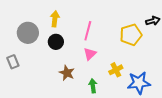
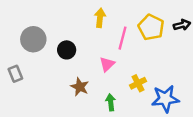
yellow arrow: (55, 19) -> (100, 18), moved
pink line: (88, 31) -> (122, 38), moved
yellow pentagon: (131, 35) -> (151, 27), moved, turned -30

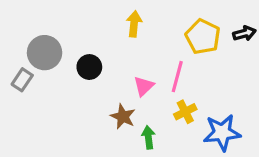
pink line: (122, 38) -> (177, 77), moved
gray rectangle: (15, 74) -> (22, 80), moved, turned 56
brown star: (80, 87) -> (123, 117), moved

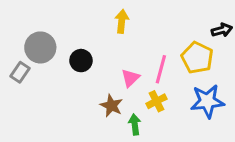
yellow pentagon: (203, 37) -> (197, 58), moved
yellow cross: (185, 112) -> (157, 101), moved
blue star: (222, 133) -> (207, 101), moved

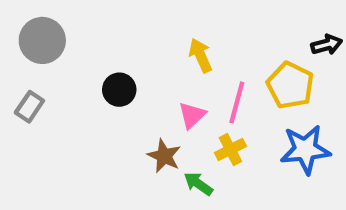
yellow arrow: (122, 21) -> (200, 55), moved, turned -30
gray circle: (40, 47) -> (42, 40), moved
green arrow: (135, 124) -> (198, 184), turned -48

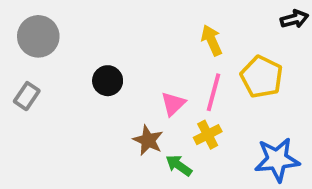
black arrow: (327, 45) -> (294, 19), moved
yellow arrow: (200, 55) -> (212, 40), moved
blue star: (305, 149) -> (277, 160), moved

